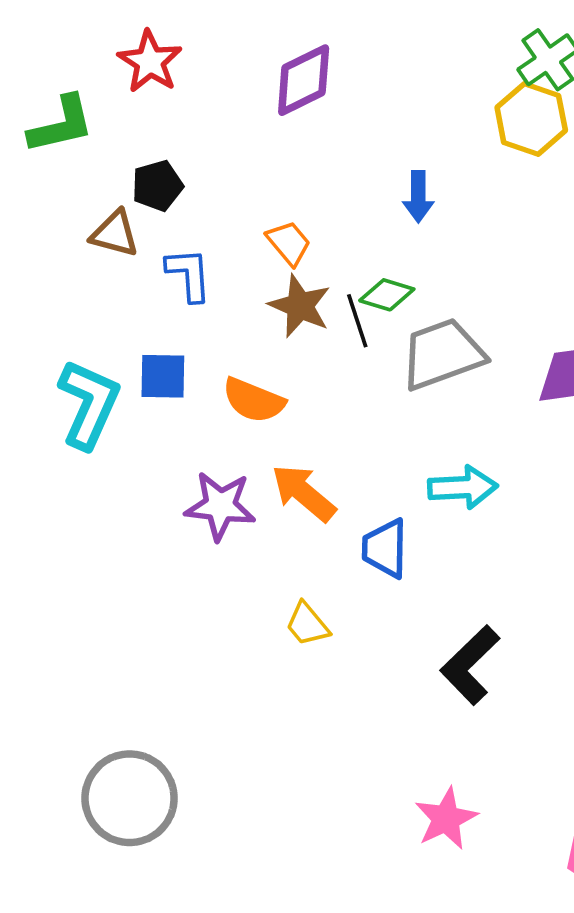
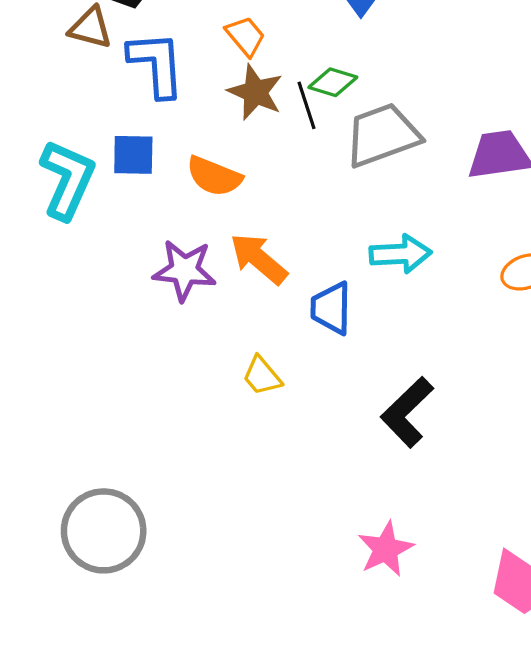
blue L-shape: (189, 274) -> (156, 64), size x1.4

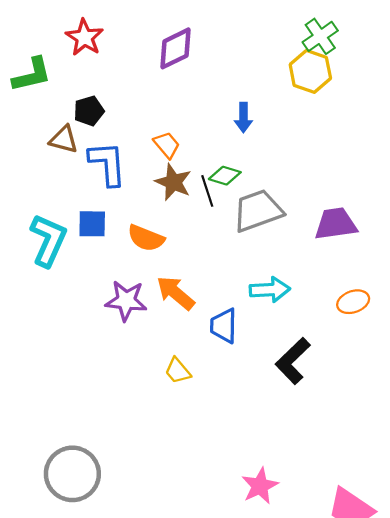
black L-shape: (407, 412) -> (293, 361), moved

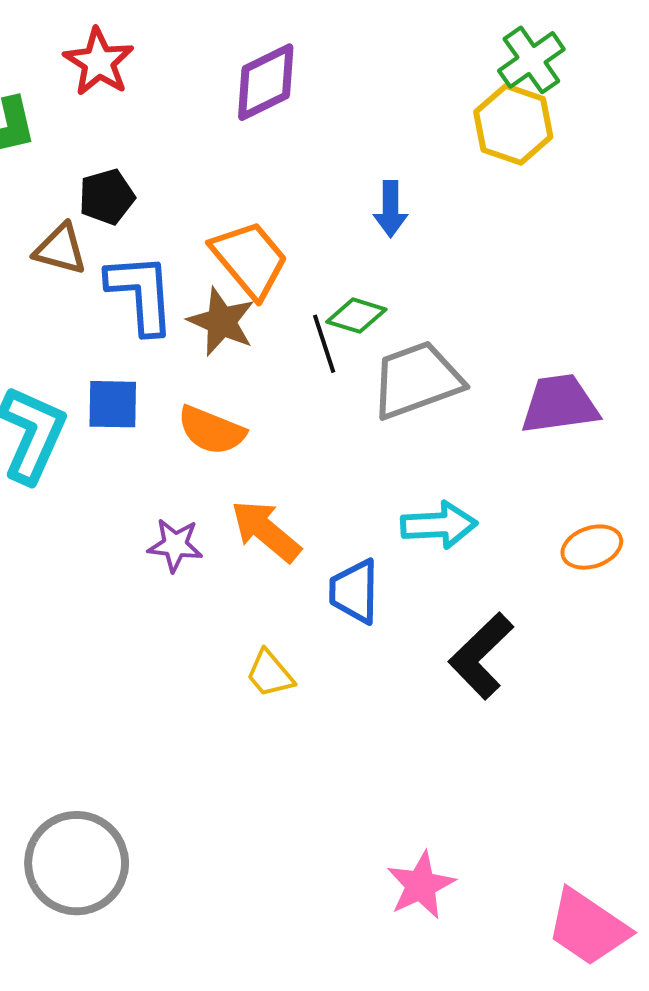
orange trapezoid: (167, 145) -> (250, 259), size x1.6
brown star: (173, 182) -> (221, 322), moved
purple star: (126, 301) -> (175, 545), size x0.7

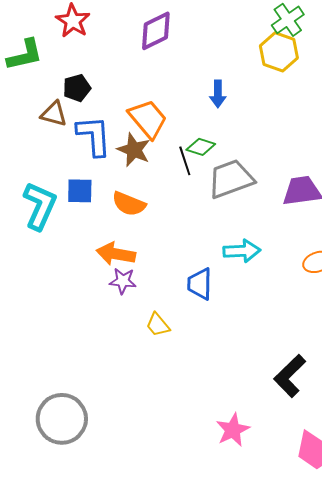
orange arrow: (266, 531) -> (116, 254), moved, turned -30
purple star: (175, 545) -> (123, 281), moved
black L-shape: (481, 656) -> (290, 376), moved

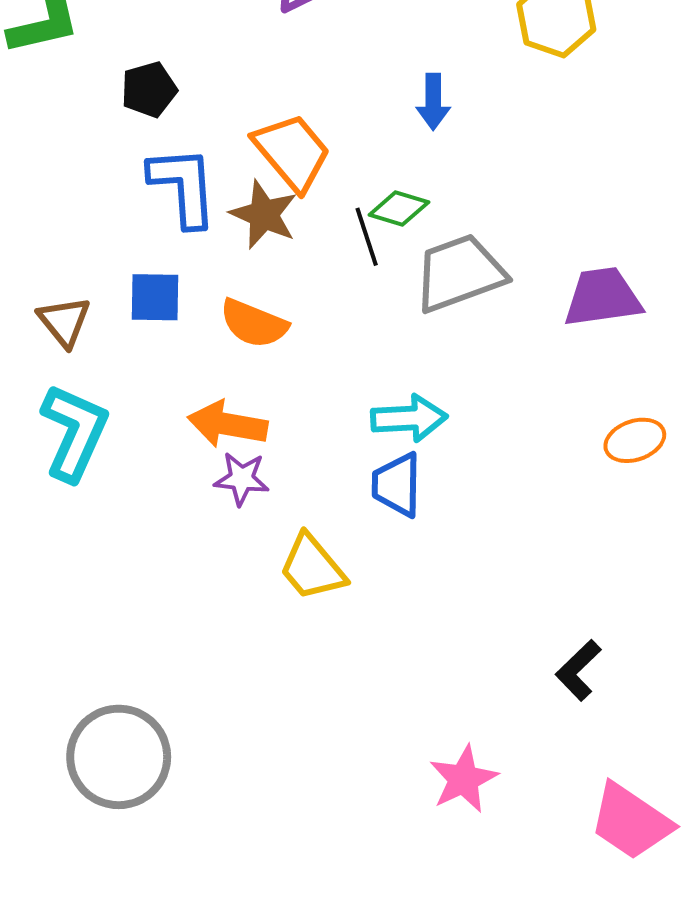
brown triangle: (54, 114) -> (64, 321), moved, turned 36
cyan L-shape: (40, 206) -> (74, 432), moved
cyan arrow: (242, 251) -> (409, 418), moved
yellow trapezoid: (158, 325) -> (312, 567), size x1.4
black L-shape: (290, 376) -> (578, 670), size x0.7

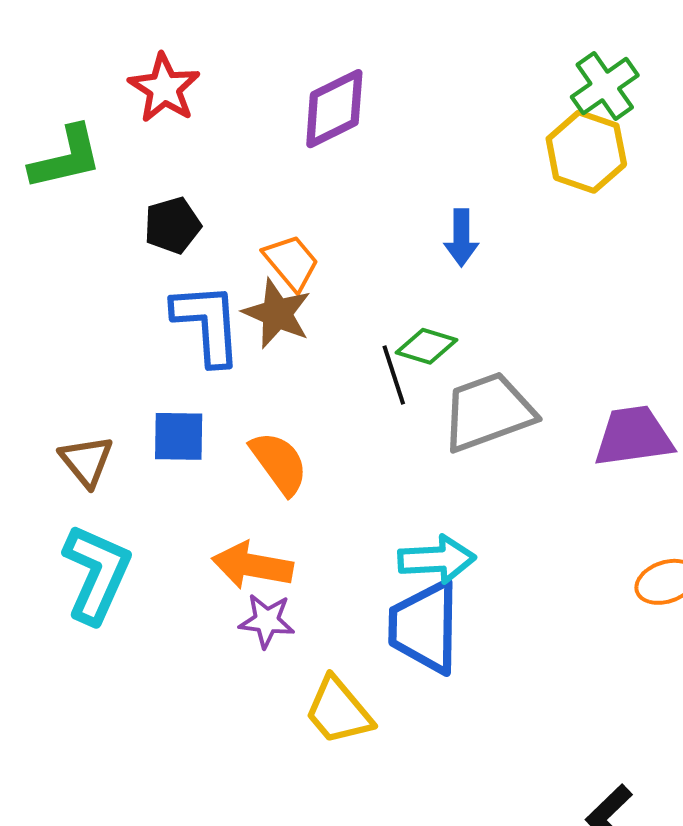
orange trapezoid: (292, 152) -> (291, 262), moved, size x0.7
brown star: (264, 215) -> (277, 313), moved
orange semicircle: (254, 323) -> (279, 463), turned -148
blue trapezoid: (397, 485) -> (424, 627), size x1.4

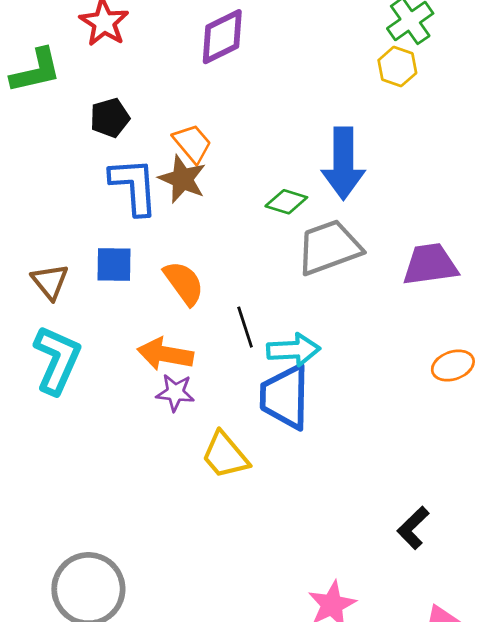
yellow hexagon: (586, 152) -> (397, 67), size x0.7
blue arrow: (461, 238) -> (343, 163), moved, size x1.8
black line: (394, 375) -> (245, 327), moved

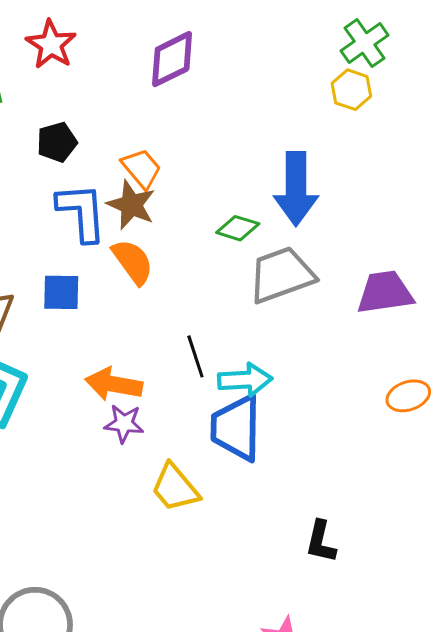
orange semicircle: (184, 283) -> (133, 262), moved
black L-shape: (413, 528) -> (321, 542), moved, turned -33

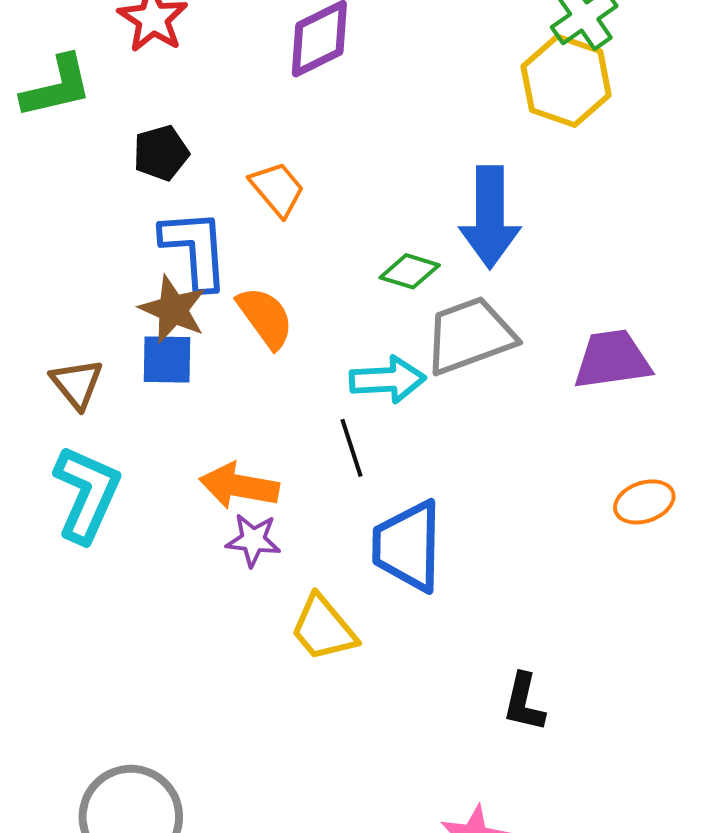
yellow hexagon: (351, 90) -> (566, 81), size x1.6
brown star: (131, 205) -> (173, 309), moved
cyan arrow: (245, 380) -> (388, 380), moved

